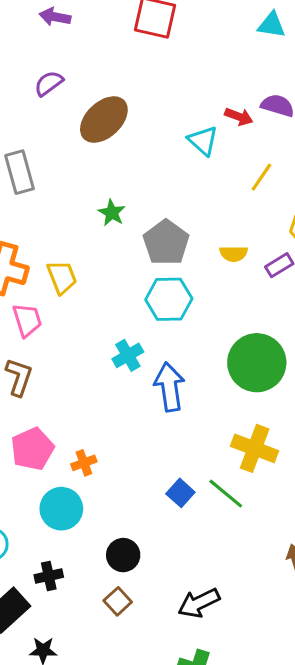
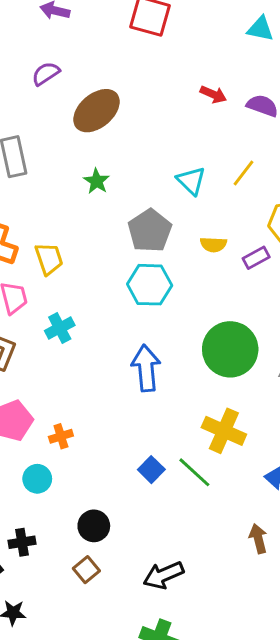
red arrow: (239, 117) -> (213, 94), moved
cyan triangle: (203, 141) -> (191, 181), moved
green star: (112, 213) -> (97, 181), moved
cyan cross: (128, 355) -> (60, 328), moved
cyan circle: (61, 509) -> (37, 479), size x0.7

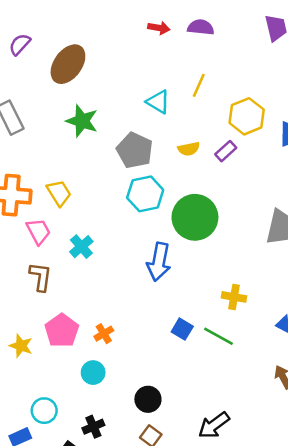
green star: (97, 181) -> (82, 121), size x1.5
green circle: (230, 349) -> (195, 217), moved
blue arrow: (146, 368) -> (159, 262), turned -150
yellow cross: (224, 431) -> (234, 297), size x0.7
blue square: (151, 470) -> (182, 329), moved

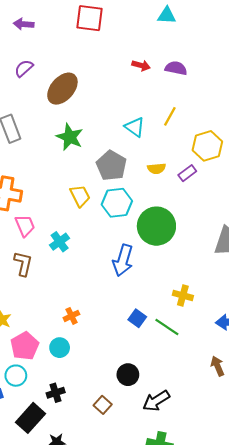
yellow trapezoid: (59, 193) -> (80, 196), moved
pink pentagon: (62, 331) -> (25, 346), moved
black circle: (148, 399) -> (128, 375), moved

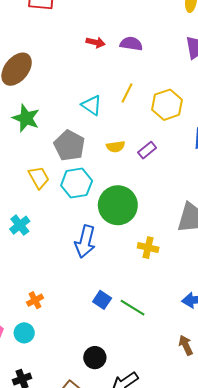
yellow hexagon: (207, 146) -> (167, 105), moved
yellow cross: (183, 295) -> (148, 248), moved

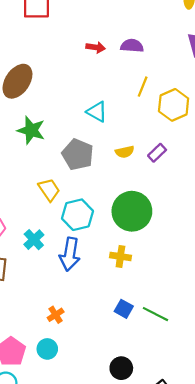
yellow line: (127, 93) -> (143, 87), moved
cyan hexagon: (77, 183) -> (77, 215), moved
blue arrow: (85, 242) -> (70, 254), moved
yellow cross: (148, 248) -> (120, 256), moved

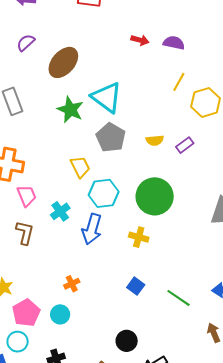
cyan triangle: (97, 112) -> (107, 97), moved, size x1.6
green line: (155, 314) -> (178, 298), moved

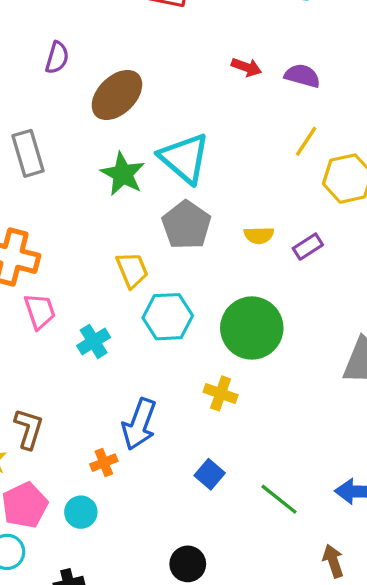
purple semicircle: (26, 43) -> (57, 58), turned 144
blue arrow: (92, 229) -> (139, 424), moved
brown L-shape: (25, 233) -> (29, 429), moved

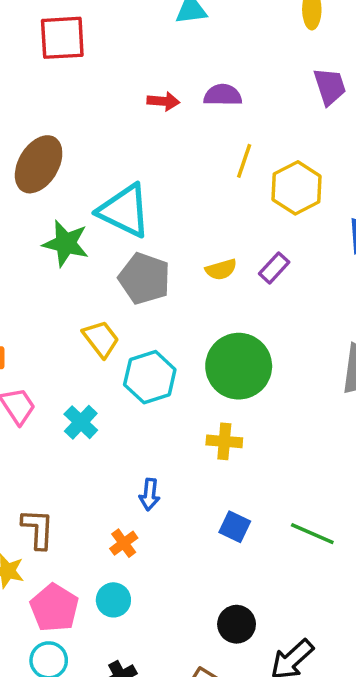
blue arrow: (139, 424) -> (150, 495), size x0.6

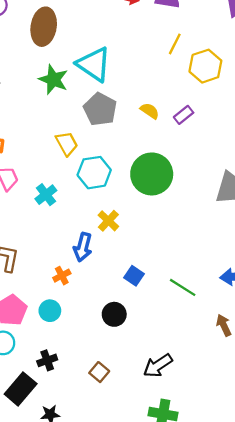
brown ellipse: (39, 164) -> (44, 27), turned -30
yellow semicircle: (221, 270) -> (150, 111), turned -138
yellow cross: (224, 441) -> (108, 221), moved, turned 30
blue arrow: (150, 495) -> (83, 247), size x1.4
black circle: (237, 624) -> (114, 314), moved

